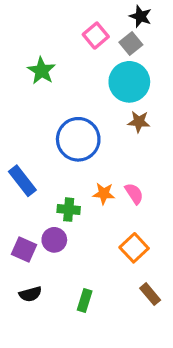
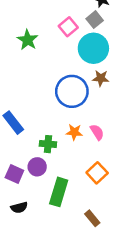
pink square: (96, 36) -> (68, 27), moved
blue circle: (78, 139) -> (72, 91), moved
brown rectangle: (150, 294) -> (92, 218), moved
green rectangle: (85, 300) -> (59, 192), moved, size x1.6

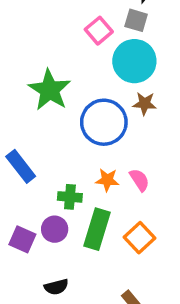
gray square: (95, 20) -> (136, 20), turned -35
green star: (28, 40) -> (50, 90), moved, size x1.4
green rectangle: (59, 192) -> (97, 229), moved
black semicircle: (19, 208) -> (56, 287), moved

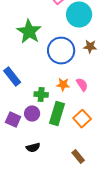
brown star: (145, 104) -> (90, 47), moved

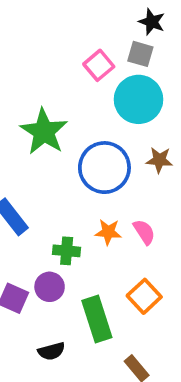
green rectangle: (57, 114) -> (97, 319), moved, turned -35

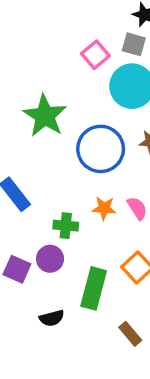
green rectangle: (97, 319) -> (94, 288), turned 33

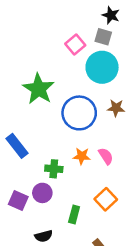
green rectangle: (94, 288) -> (74, 214), size x0.6

